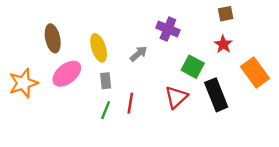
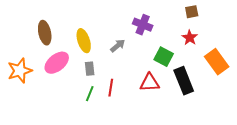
red triangle: (176, 97) -> (150, 83), turned 40

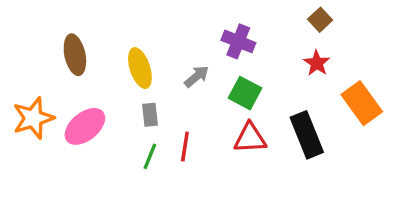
brown square: (192, 12) -> (320, 20), turned -32
green square: (164, 57) -> (245, 93), moved
pink ellipse: (57, 63) -> (85, 126), moved

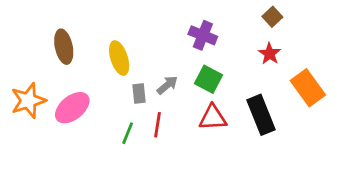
gray arrow: (197, 76) -> (167, 85), moved
gray rectangle: (150, 115) -> (139, 93), moved

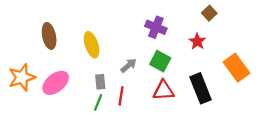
red star: (270, 54) -> (197, 41), moved
gray rectangle: (139, 93) -> (100, 82), moved

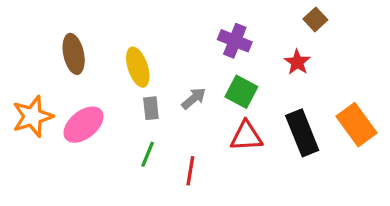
orange rectangle: (237, 68) -> (356, 125), moved
gray rectangle: (100, 82) -> (151, 108), moved
red line: (121, 96) -> (190, 171), moved

